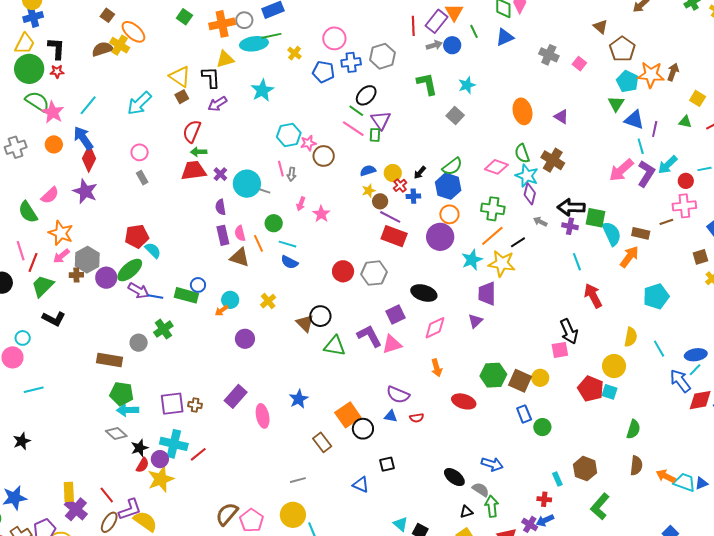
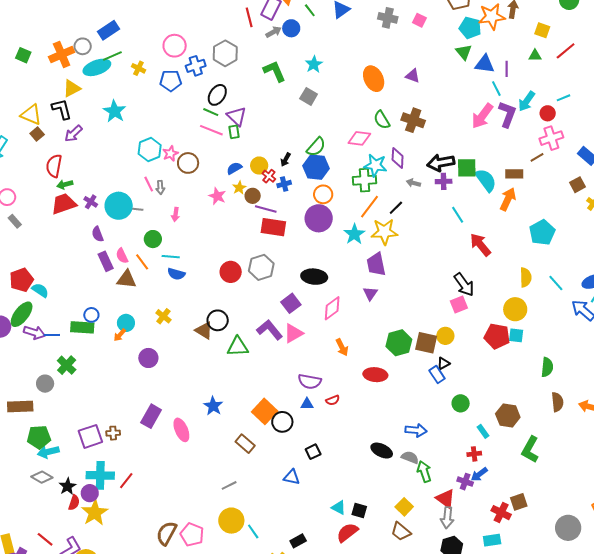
cyan star: (527, 176) -> (375, 165), moved
pink star: (321, 214) -> (217, 196), moved
green circle: (542, 427) -> (461, 403), moved
black triangle: (466, 512) -> (443, 363), moved

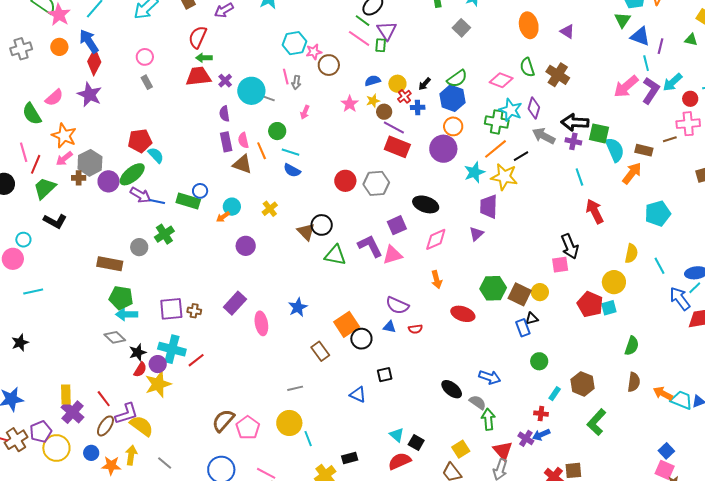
gray arrow: (413, 183) -> (544, 136), size x1.6
cyan square: (516, 335) -> (609, 308), turned -35
cyan rectangle: (483, 431) -> (555, 394), turned 56

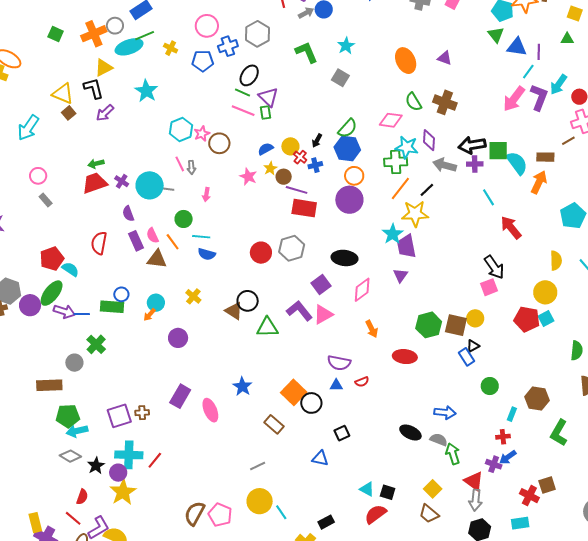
red semicircle: (198, 37) -> (99, 243), moved
cyan line: (646, 63) -> (528, 72), turned 63
cyan star: (474, 172) -> (393, 234), moved
red semicircle: (140, 370) -> (82, 497), moved

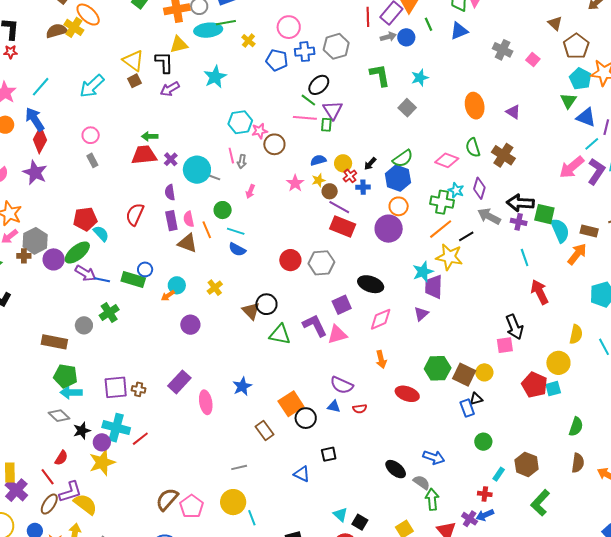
pink line: (243, 111) -> (305, 118), turned -30
cyan star: (407, 147) -> (456, 190), size x0.7

